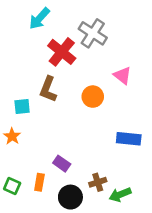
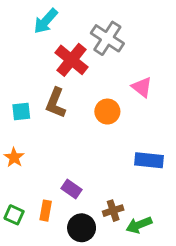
cyan square: (22, 106) -> (21, 112), moved

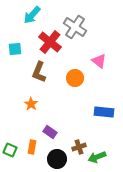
cyan square: (21, 112) -> (15, 49), moved
orange star: (14, 157) -> (31, 104), moved

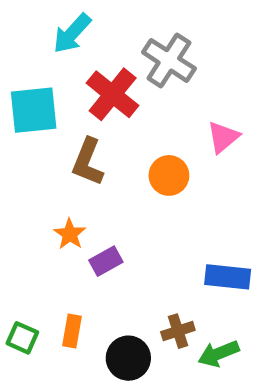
cyan square: (15, 49) -> (34, 110), size x1.6
pink triangle: (99, 61) -> (223, 137), turned 42
blue rectangle: (104, 112) -> (228, 277), moved
purple rectangle: (50, 132) -> (106, 261), moved, turned -64

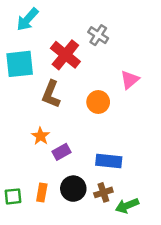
cyan arrow: (72, 33) -> (27, 19), moved
gray cross: (169, 60) -> (98, 35), size x0.7
blue rectangle: (228, 277) -> (109, 161), moved
green square: (22, 338) -> (13, 196), turned -30
black circle: (128, 358) -> (73, 189), moved

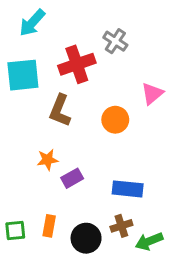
red cross: (65, 55) -> (77, 64), turned 32
orange star: (41, 136) -> (48, 160), turned 30
black circle: (73, 189) -> (86, 238), moved

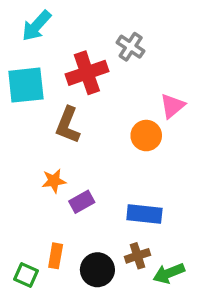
orange circle: (115, 120) -> (146, 136), moved
green square: (15, 230) -> (26, 275), moved, turned 30

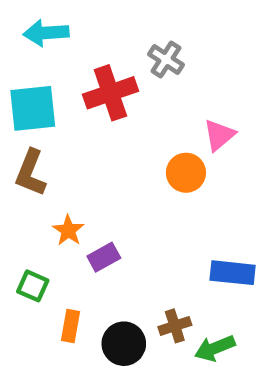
cyan arrow: (36, 26) -> (46, 33), turned 44
brown L-shape: (68, 125) -> (31, 173), moved
orange star: (54, 181) -> (68, 230), turned -30
blue rectangle: (144, 214) -> (233, 273), moved
green square: (26, 275) -> (33, 286), moved

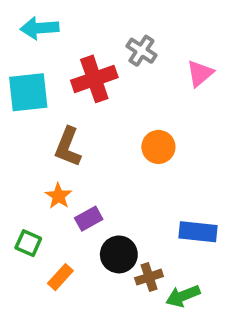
pink triangle: (219, 135) -> (200, 73), moved
brown L-shape: (31, 173) -> (68, 147), moved
orange rectangle: (71, 326) -> (60, 277), turned 32
black circle: (124, 344) -> (119, 254), moved

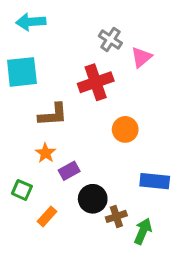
pink triangle: (200, 73) -> (141, 57), moved
red cross: (94, 79) -> (96, 82), moved
brown L-shape: (68, 147) -> (53, 115), turned -116
orange circle: (158, 147) -> (125, 129), moved
green arrow: (183, 296) -> (143, 231), turned 135

